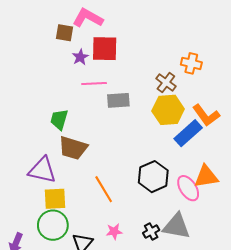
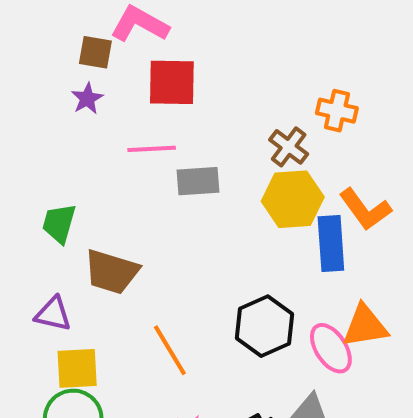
purple star: (80, 57) -> (87, 99), moved
green trapezoid: (59, 119) -> (59, 223), moved
blue rectangle: (188, 133) -> (331, 244), turned -52
purple triangle: (42, 170) -> (53, 314), size x0.7

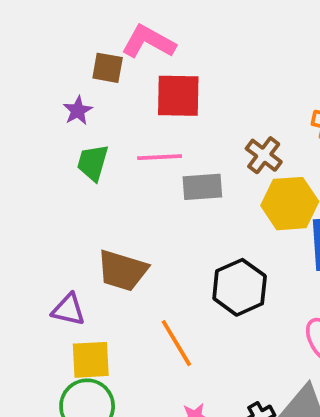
purple star: (87, 99) -> (78, 111), moved
brown cross: (289, 147) -> (264, 155), moved
green trapezoid: (59, 223) -> (93, 163), moved
black hexagon: (264, 326) -> (240, 287), moved

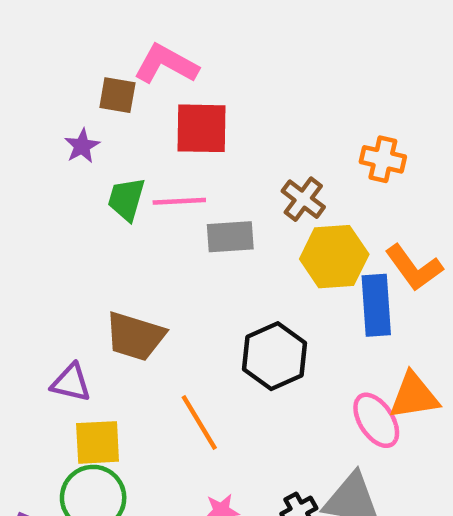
green trapezoid: (93, 163) -> (126, 199), moved

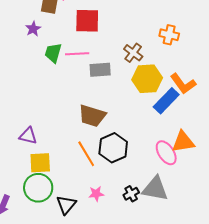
blue rectangle: (376, 305) -> (166, 101), turned 48
brown trapezoid: (135, 336) -> (92, 116), moved
black hexagon: (274, 356) -> (113, 148), moved

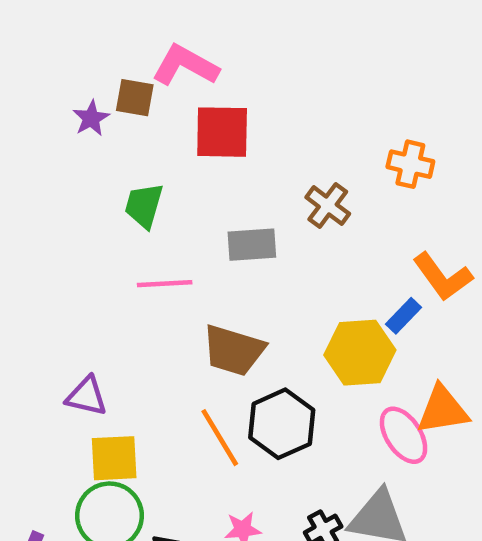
purple star: (33, 29) -> (91, 118), moved
pink line: (77, 54) -> (165, 284), moved
yellow hexagon: (147, 79) -> (360, 353), moved
blue rectangle: (166, 101) -> (404, 316), size x0.6

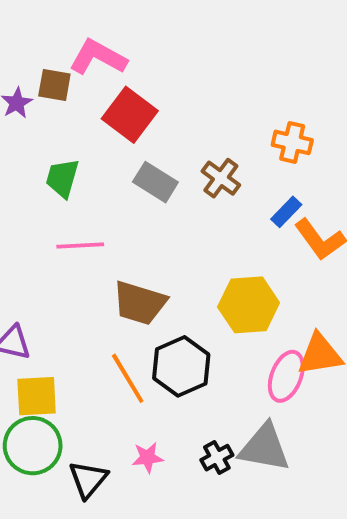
red square: (222, 132) -> (130, 115), turned 36
gray rectangle: (252, 245) -> (155, 182), moved, turned 36
blue rectangle: (404, 316) -> (286, 212), moved
pink ellipse: (404, 435) -> (286, 376), turned 54

